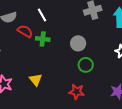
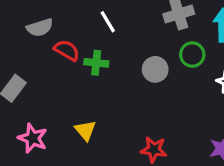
white line: (42, 15) -> (108, 22), moved
green circle: (86, 65) -> (192, 55), moved

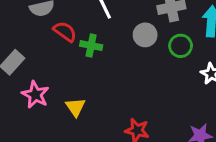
gray circle: (155, 69) -> (145, 35), moved
pink star: (33, 138) -> (35, 95), moved

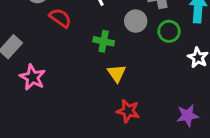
green cross: (91, 46) -> (104, 41), moved
yellow triangle: (75, 107) -> (117, 73), moved

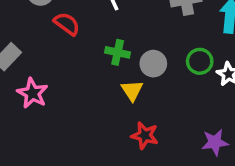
gray circle: (136, 21) -> (153, 64), moved
green circle: (169, 31) -> (200, 61), moved

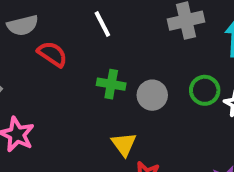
yellow triangle: (132, 91) -> (124, 144), moved

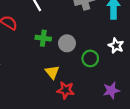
green circle: (205, 90) -> (90, 58), moved

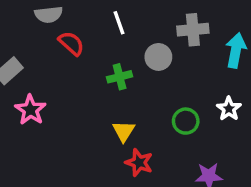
green cross: (43, 38) -> (120, 77), turned -32
gray circle: (67, 43) -> (158, 57), moved

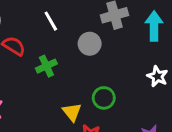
green cross: (120, 77) -> (46, 66), moved
green circle: (186, 121) -> (104, 98), moved

